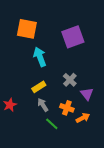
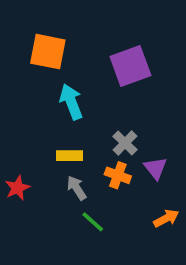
yellow rectangle: (39, 87) -> (69, 156), turned 32
orange cross: (67, 108) -> (118, 175), moved
orange arrow: (83, 118) -> (166, 218), moved

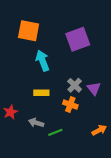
purple triangle: (155, 168) -> (94, 88), moved
gray arrow: (77, 188) -> (36, 123), moved, turned -40
green line: (93, 222) -> (55, 132), turned -64

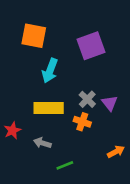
cyan arrow: (42, 61) -> (50, 71), turned -138
yellow rectangle: (41, 93) -> (49, 108), size x1.6
green line: (55, 132) -> (65, 165), moved

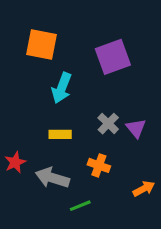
yellow rectangle: (49, 108) -> (60, 134), size x0.6
orange cross: (82, 122) -> (99, 165), moved
gray arrow: (42, 143) -> (52, 178), size x1.5

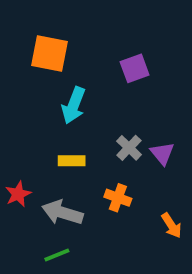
purple square: (113, 57) -> (135, 68), size x0.7
orange arrow: (144, 189) -> (172, 225), turned 85
green line: (80, 206) -> (57, 255), moved

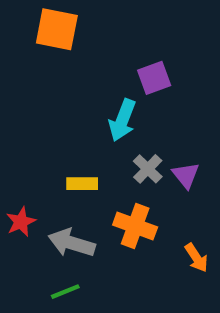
orange square: (50, 54) -> (57, 29), moved
cyan arrow: (74, 105) -> (122, 120), moved
orange cross: (118, 198) -> (135, 226), size x1.4

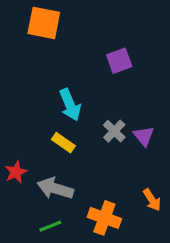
cyan arrow: (122, 120) -> (70, 105), moved, turned -44
yellow rectangle: (82, 184) -> (63, 143), turned 35
orange cross: (135, 226) -> (104, 218), moved

